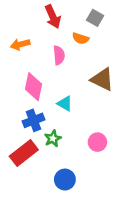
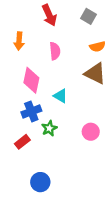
orange semicircle: (81, 38) -> (97, 47), moved, turned -32
orange arrow: (20, 44) -> (19, 41), turned -72
red rectangle: (24, 153) -> (22, 142), size x0.6
blue circle: (65, 180) -> (40, 182), moved

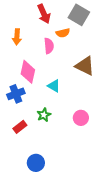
gray square: (88, 16) -> (79, 15), size x1.5
orange semicircle: (97, 47) -> (63, 33), moved
blue cross: (31, 112) -> (16, 94), moved

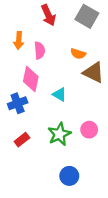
orange semicircle: (63, 33) -> (78, 54), moved, turned 32
pink semicircle: (49, 46) -> (40, 50), moved
green star: (44, 115) -> (59, 134), moved, size x1.5
blue circle: (36, 163) -> (69, 176), moved

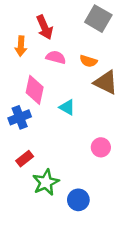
red arrow: (48, 15) -> (45, 27), moved
pink semicircle: (40, 50) -> (56, 57), moved, turned -70
green star: (59, 134) -> (46, 182), moved

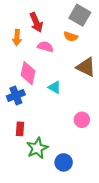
orange semicircle: (88, 61) -> (71, 37), moved
red rectangle: (25, 159) -> (20, 129), turned -48

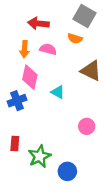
red arrow: (36, 22) -> (38, 23), turned 120
orange arrow: (17, 38) -> (25, 49), moved
red rectangle: (20, 129) -> (15, 144), moved

